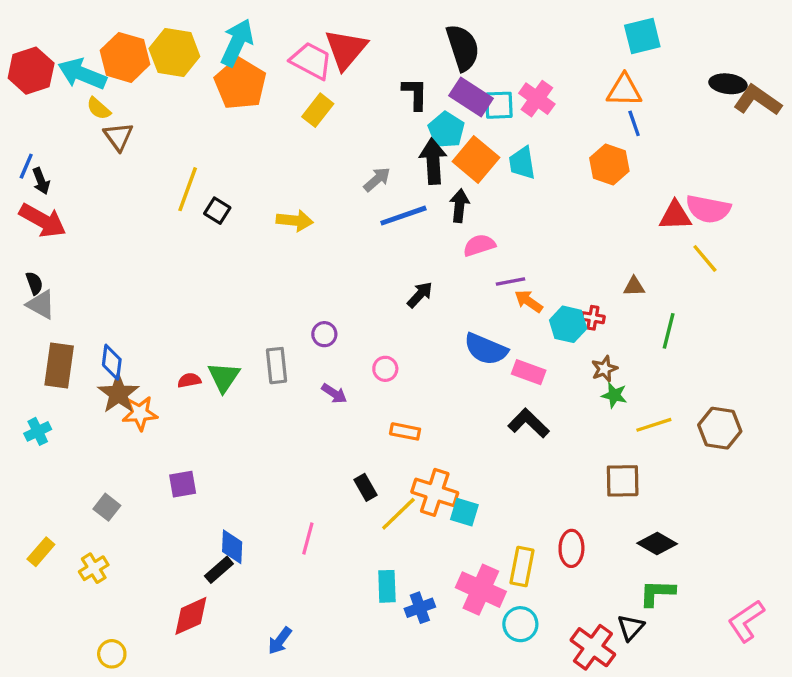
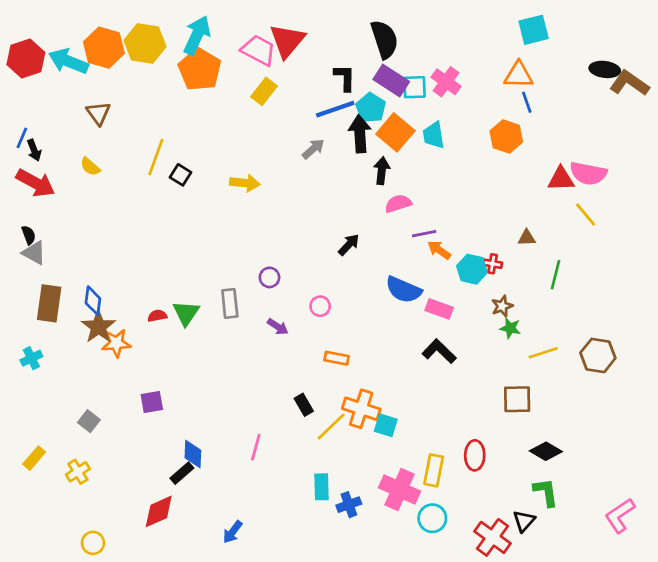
yellow semicircle: (99, 109) -> (90, 167), moved
blue line: (403, 216) -> (335, 109), moved
green L-shape: (657, 593) -> (546, 492), turned 80

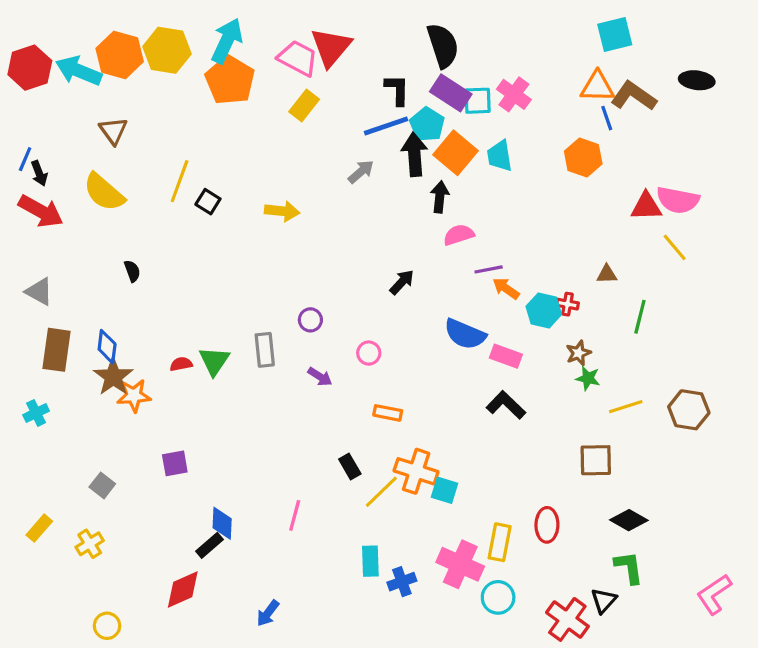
brown L-shape: (629, 83) -> (634, 96), moved
yellow semicircle: (90, 167) -> (104, 192), size x1.8
black semicircle: (29, 235) -> (132, 271), moved

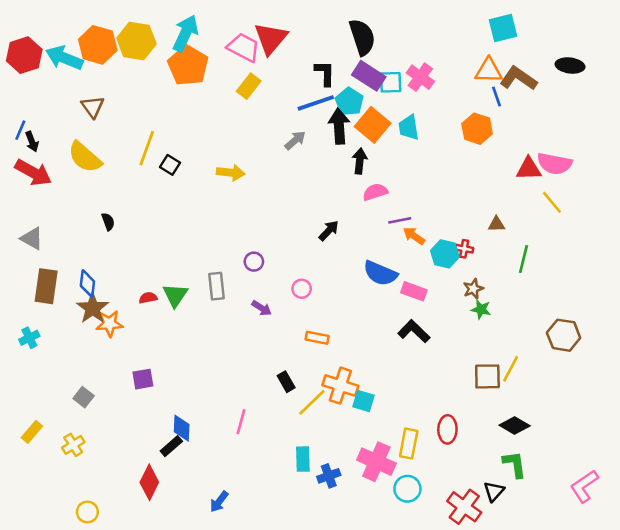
yellow line: (626, 407) -> (511, 369), moved, turned -44
red diamond: (183, 590) -> (149, 482), turned -40

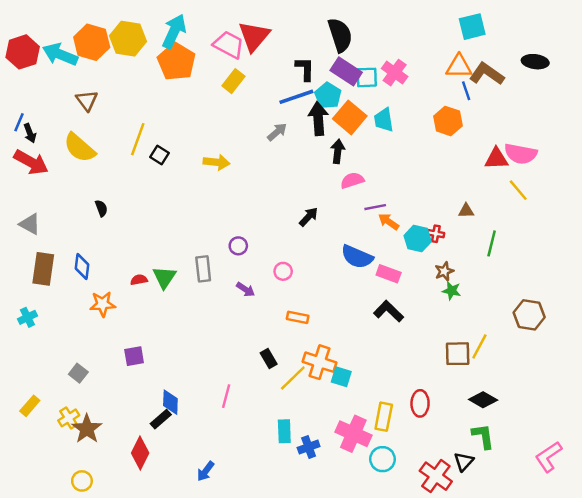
brown star: (93, 308) -> (87, 429), moved

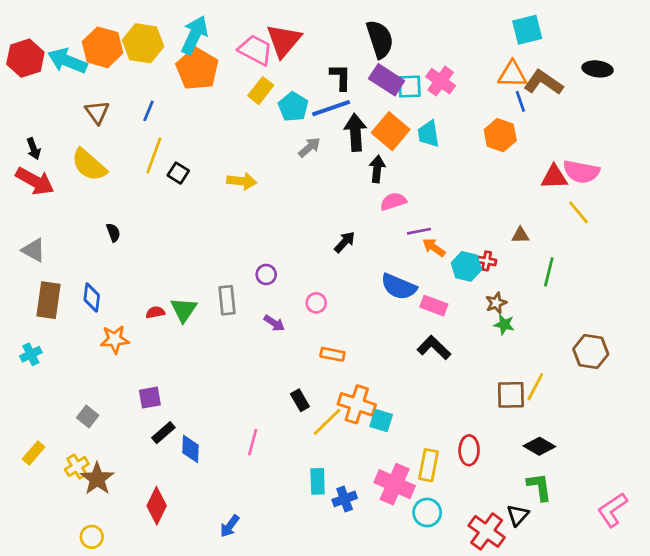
cyan pentagon: (328, 96) -> (293, 107), moved
blue line: (19, 122) -> (149, 111), moved
black rectangle: (161, 419) -> (163, 433), moved

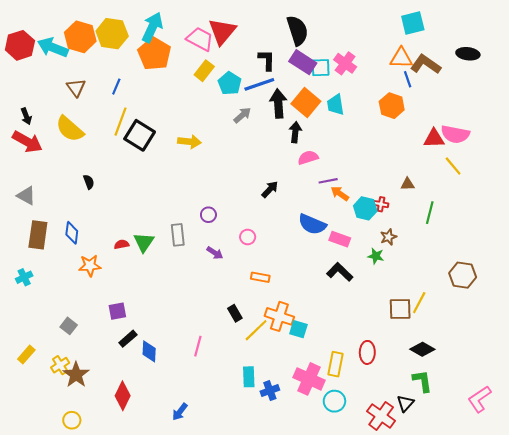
black square: (178, 173) -> (140, 135), size x1.8
green star: (504, 325) -> (376, 256), moved

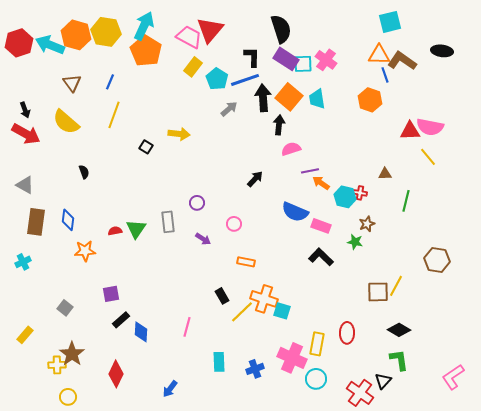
black square: (140, 135) -> (146, 147), moved, size x0.5
yellow cross: (60, 365) -> (57, 365), moved, turned 30
cyan rectangle: (249, 377) -> (219, 362), moved

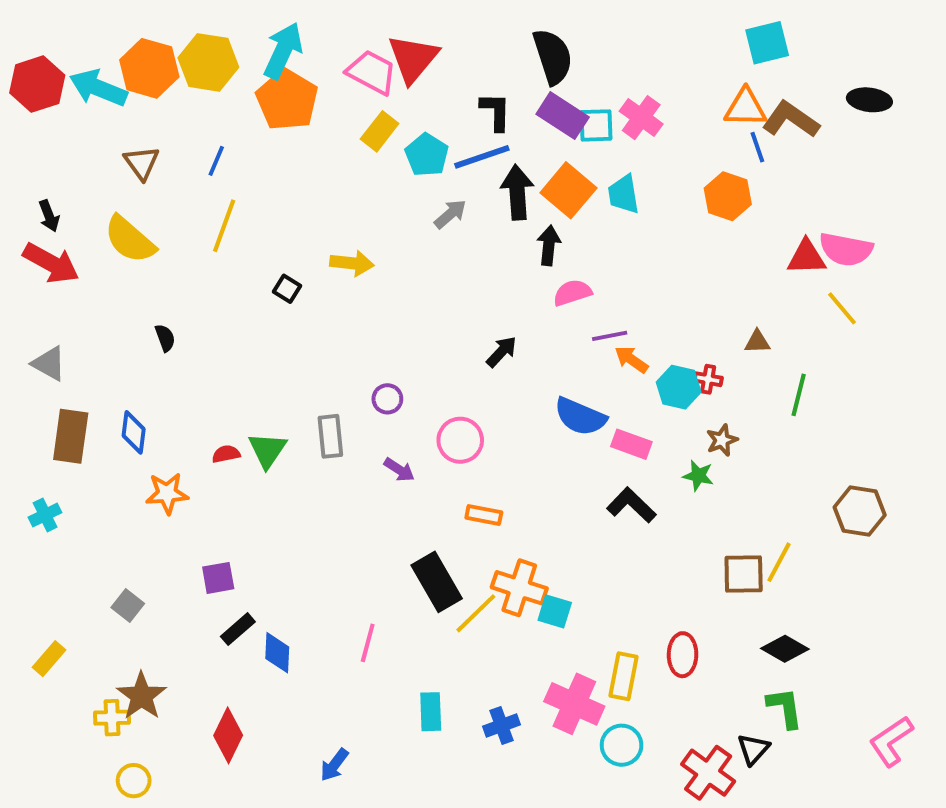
pink circle: (234, 224) -> (460, 440), size x1.5
black rectangle: (222, 296) -> (437, 582), size x1.8

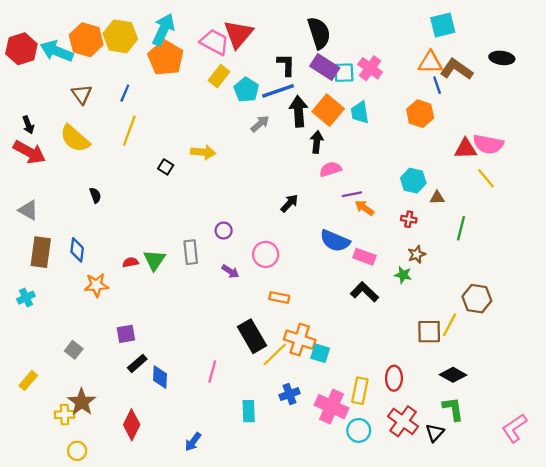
cyan hexagon: (679, 387) -> (413, 181), moved
brown hexagon: (860, 511) -> (477, 299), moved
blue cross: (502, 725) -> (289, 394), moved
red cross: (708, 773) -> (403, 421), moved

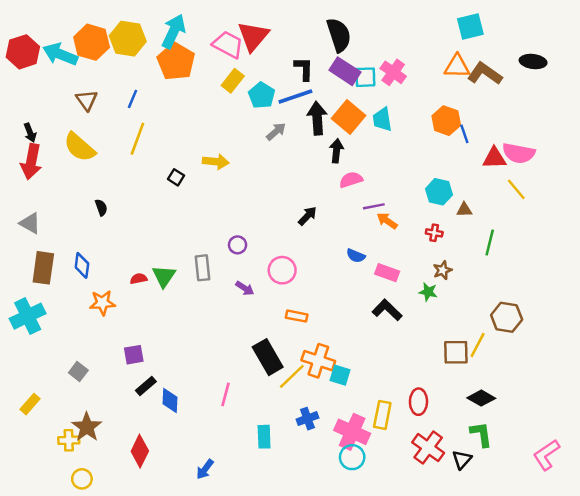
blue line: (437, 85) -> (464, 134), moved
red arrow: (29, 152) -> (31, 162), turned 72
blue semicircle: (335, 241) -> (356, 256), size x0.6
cyan cross: (26, 298) -> (28, 316), size x1.8
cyan circle: (359, 430) -> (352, 457), moved

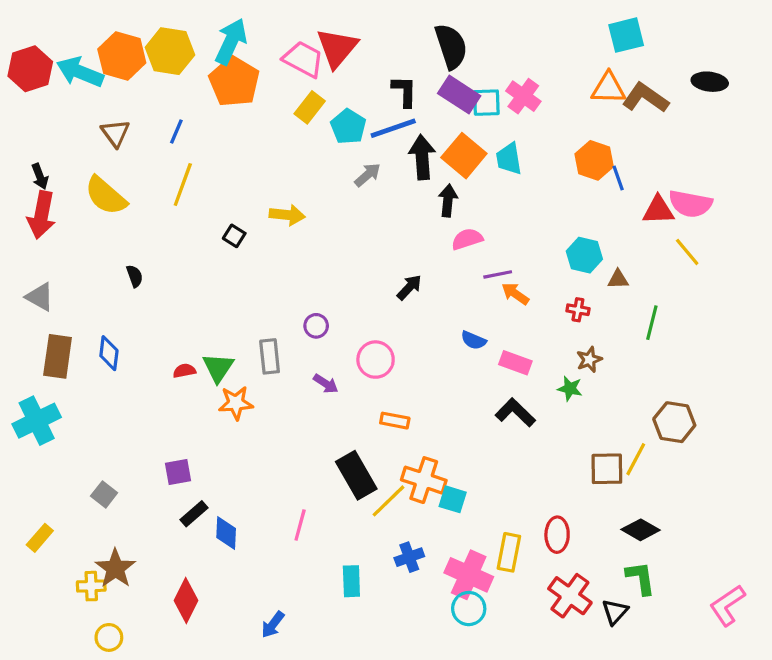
orange star: (102, 303) -> (236, 403), moved

